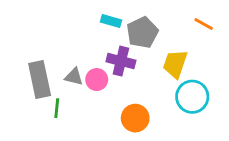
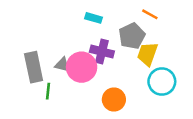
orange line: (204, 24) -> (150, 14), moved
gray pentagon: (142, 32) -> (132, 36), moved
pink circle: (97, 80) -> (82, 67), size x1.6

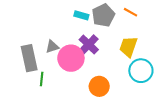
gray pentagon: (132, 36) -> (103, 15), moved
purple cross: (102, 52) -> (89, 45), turned 30
gray triangle: (62, 65) -> (52, 47), moved, turned -32

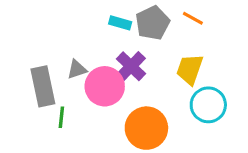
orange circle: (99, 86) -> (146, 128), size x1.4

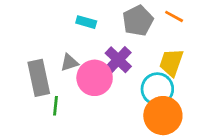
cyan rectangle: (120, 23) -> (86, 22), moved
cyan circle: (208, 105) -> (157, 89), moved
orange circle: (146, 128) -> (163, 116), moved

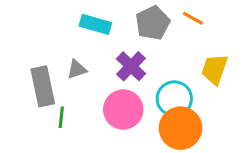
cyan rectangle: (86, 22) -> (95, 24), size x1.4
yellow trapezoid: (171, 63) -> (215, 69), moved
pink circle: (95, 78) -> (123, 110), moved

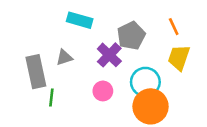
orange line: (193, 18) -> (174, 27), moved, turned 36
gray pentagon: (153, 23) -> (131, 36), moved
pink circle: (123, 110) -> (103, 91), size x0.6

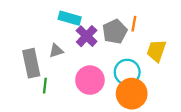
orange line: (174, 27) -> (134, 24), moved, turned 35
purple cross: (109, 55) -> (87, 36), moved
pink circle: (103, 91) -> (90, 80), size x1.6

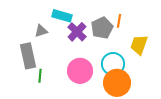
gray triangle: (56, 51) -> (41, 31), moved

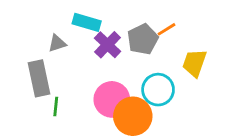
orange line: (119, 21) -> (166, 29), turned 48
orange circle: (117, 83) -> (133, 116), moved

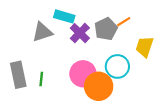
gray triangle: (57, 43) -> (42, 32), size x1.5
gray rectangle: (39, 78) -> (18, 75), moved

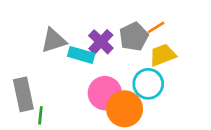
cyan rectangle: (64, 16) -> (81, 55), moved
yellow trapezoid: (145, 47) -> (163, 55), moved, turned 50
green line: (41, 79) -> (40, 115), moved

